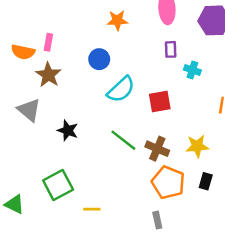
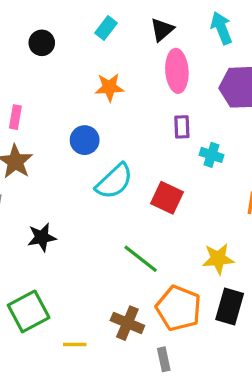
red square: (160, 101) -> (167, 198), turned 35
black star: (68, 131) -> (42, 237), turned -30
green line: (123, 140) -> (141, 259), moved
brown cross: (157, 149) -> (127, 323), moved
black rectangle: (206, 181) -> (230, 307), size x1.5

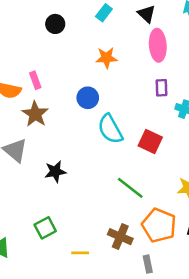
black triangle: (162, 30) -> (147, 14), turned -36
pink rectangle: (15, 117) -> (35, 80), turned -30
cyan semicircle: (114, 181) -> (110, 129), turned 104
green square: (29, 311) -> (45, 228), size x0.7

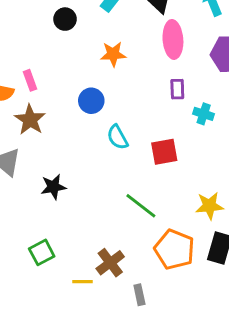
black circle: (55, 24) -> (65, 19), moved
cyan semicircle: (110, 129) -> (118, 137), size x0.7
red square: (150, 142) -> (164, 152), turned -35
brown cross: (120, 237) -> (110, 263), moved, turned 30
gray rectangle: (148, 264) -> (139, 295), moved

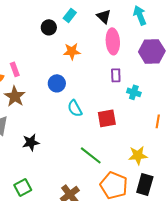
black circle: (65, 19) -> (49, 27), moved

